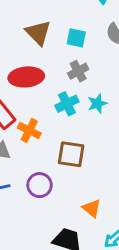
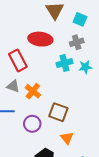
orange cross: (29, 130) -> (33, 91), moved
brown square: (71, 154) -> (58, 112), moved
purple circle: (40, 185) -> (32, 124), moved

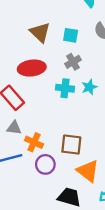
cyan cross: (64, 63) -> (65, 88), turned 35
orange cross: (33, 91) -> (34, 142), moved
orange triangle: (67, 138) -> (88, 171), size x1.5

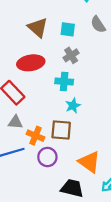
cyan star: (89, 87) -> (73, 106), moved
brown square: (71, 145) -> (61, 130), moved

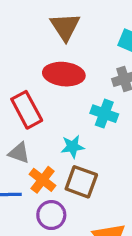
brown triangle: (38, 28) -> (65, 27), moved
cyan star: (73, 106) -> (73, 147), moved

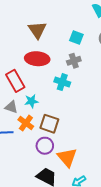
cyan star: (73, 147) -> (31, 101), moved
purple circle: (51, 215) -> (45, 146), moved

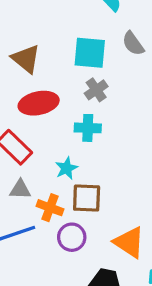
cyan square: (76, 38) -> (90, 53), size x1.5
cyan star: (31, 101) -> (66, 168), moved
purple circle: (45, 146) -> (72, 237), moved

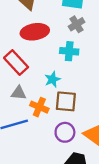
purple circle: (72, 237) -> (65, 132), moved

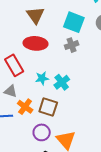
cyan cross: (69, 51) -> (62, 82), moved, turned 35
cyan star: (52, 79) -> (42, 78), moved

